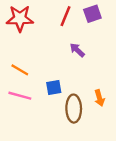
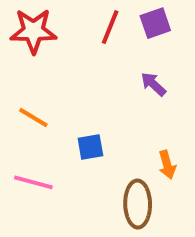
purple arrow: (77, 50) -> (153, 84), moved
pink line: (20, 96) -> (33, 182), moved
brown ellipse: (74, 109) -> (138, 204), moved

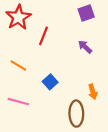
red line: (110, 27) -> (44, 36), moved
red star: (33, 31) -> (18, 17), turned -30
blue square: (90, 147) -> (50, 82), turned -32

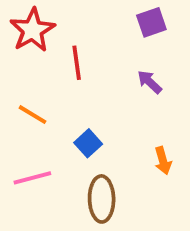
red line: (44, 36) -> (77, 63), turned -30
pink line: (18, 102) -> (32, 178), turned -30
brown ellipse: (76, 114) -> (102, 199), moved

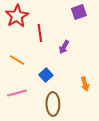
purple arrow: (150, 82) -> (64, 47), moved, turned -104

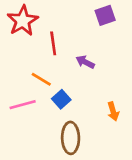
purple arrow: (64, 47) -> (85, 62), turned 88
orange line: (17, 60) -> (41, 79), moved
pink line: (17, 93) -> (23, 105), moved

